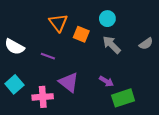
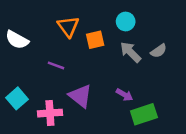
orange square: (81, 34) -> (95, 40), turned -35
gray semicircle: (146, 44) -> (159, 51), moved
white semicircle: (14, 47) -> (17, 40), moved

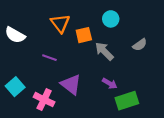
gray arrow: (131, 52) -> (104, 51), moved
pink cross: (50, 113) -> (44, 100), turned 30

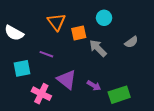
purple arrow: (110, 83) -> (94, 86), moved
cyan square: (15, 87) -> (22, 68), moved, turned 30

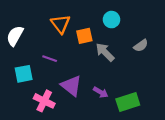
white semicircle: (14, 33) -> (15, 36), turned 90

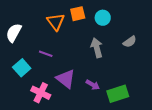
orange square: (84, 36) -> (78, 14), moved
gray arrow: (105, 52) -> (97, 48), turned 30
cyan square: (24, 74) -> (22, 68), turned -30

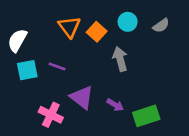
orange square: (78, 14) -> (97, 32), moved, turned -35
gray semicircle: (130, 42) -> (161, 26), moved
cyan square: (22, 68) -> (27, 70), moved, turned 30

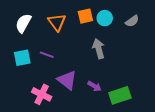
orange square: (97, 32) -> (85, 16), moved, turned 35
white semicircle: (17, 40) -> (23, 23), moved

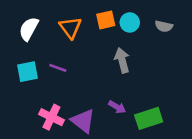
gray semicircle: (132, 21) -> (164, 26), turned 48
purple triangle: (67, 80) -> (83, 121), moved

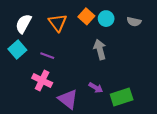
orange square: (106, 20) -> (86, 16), turned -35
cyan square: (27, 72) -> (17, 49), moved, turned -30
pink cross: (51, 117) -> (42, 80), moved

